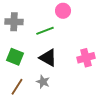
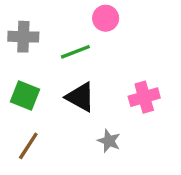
gray star: (43, 82) -> (109, 141), moved

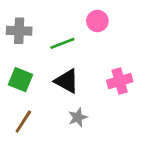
pink circle: (106, 18) -> (97, 21), moved
gray star: (109, 141) -> (78, 117), moved, turned 30

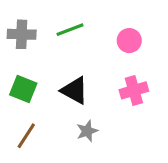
pink circle: (97, 21) -> (129, 41), moved
green line: (62, 43) -> (70, 30), moved

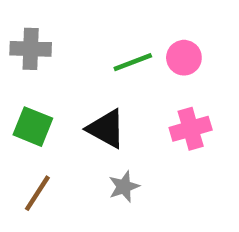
green line: (70, 30) -> (133, 62), moved

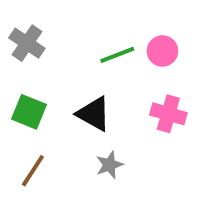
gray cross: (31, 49) -> (27, 43), turned 32
pink cross: (191, 129) -> (168, 114), turned 32

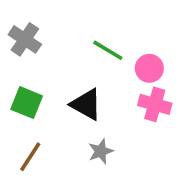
pink circle: (162, 51) -> (149, 68), moved
green line: (117, 55) -> (108, 50), turned 52

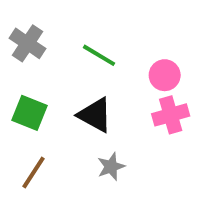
green line: (108, 50) -> (99, 55), moved
pink cross: (155, 104) -> (171, 115), turned -32

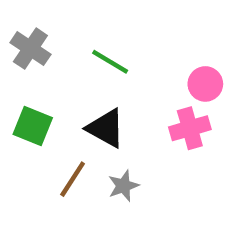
pink circle: (165, 75) -> (205, 84), moved
brown line: (33, 173) -> (73, 179), moved

